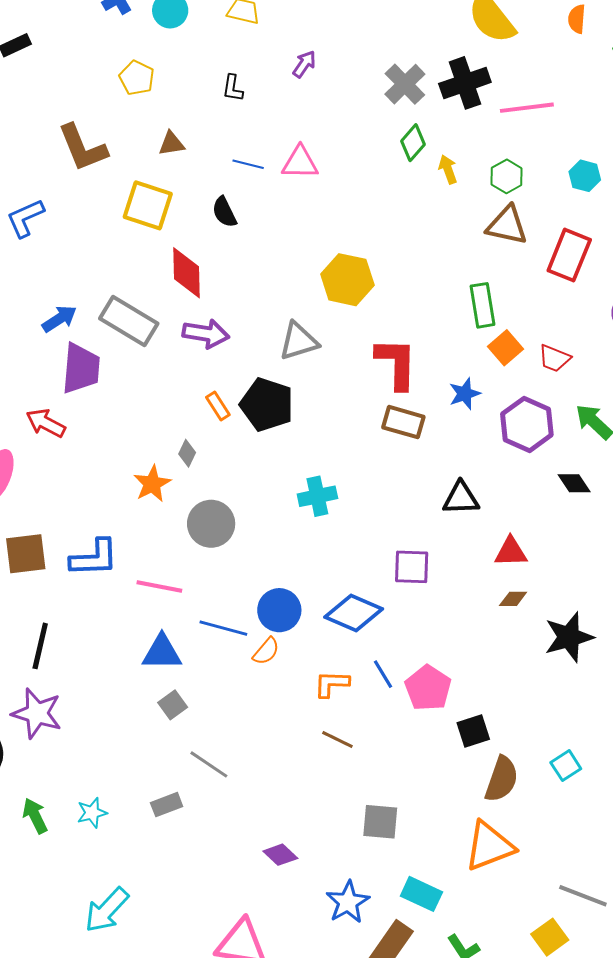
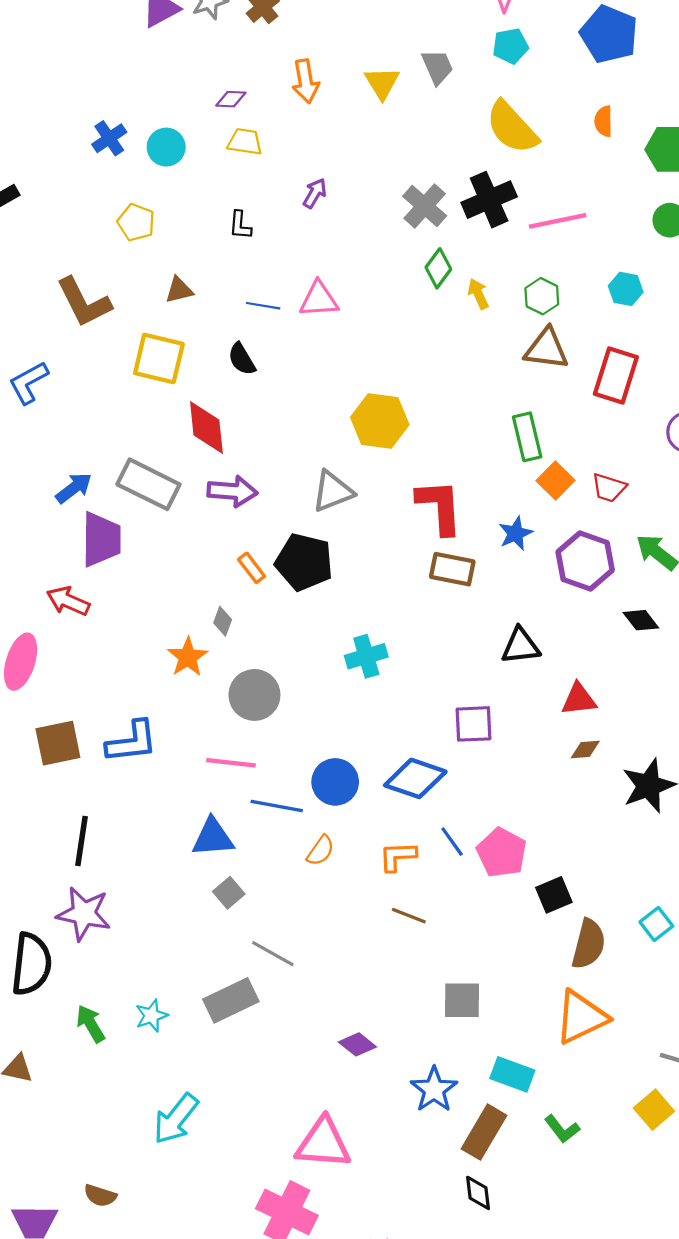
pink line: (159, 586) -> (231, 763), moved
orange semicircle: (266, 651) -> (320, 851), moved
gray rectangle: (167, 805) -> (231, 1000), size x1.6

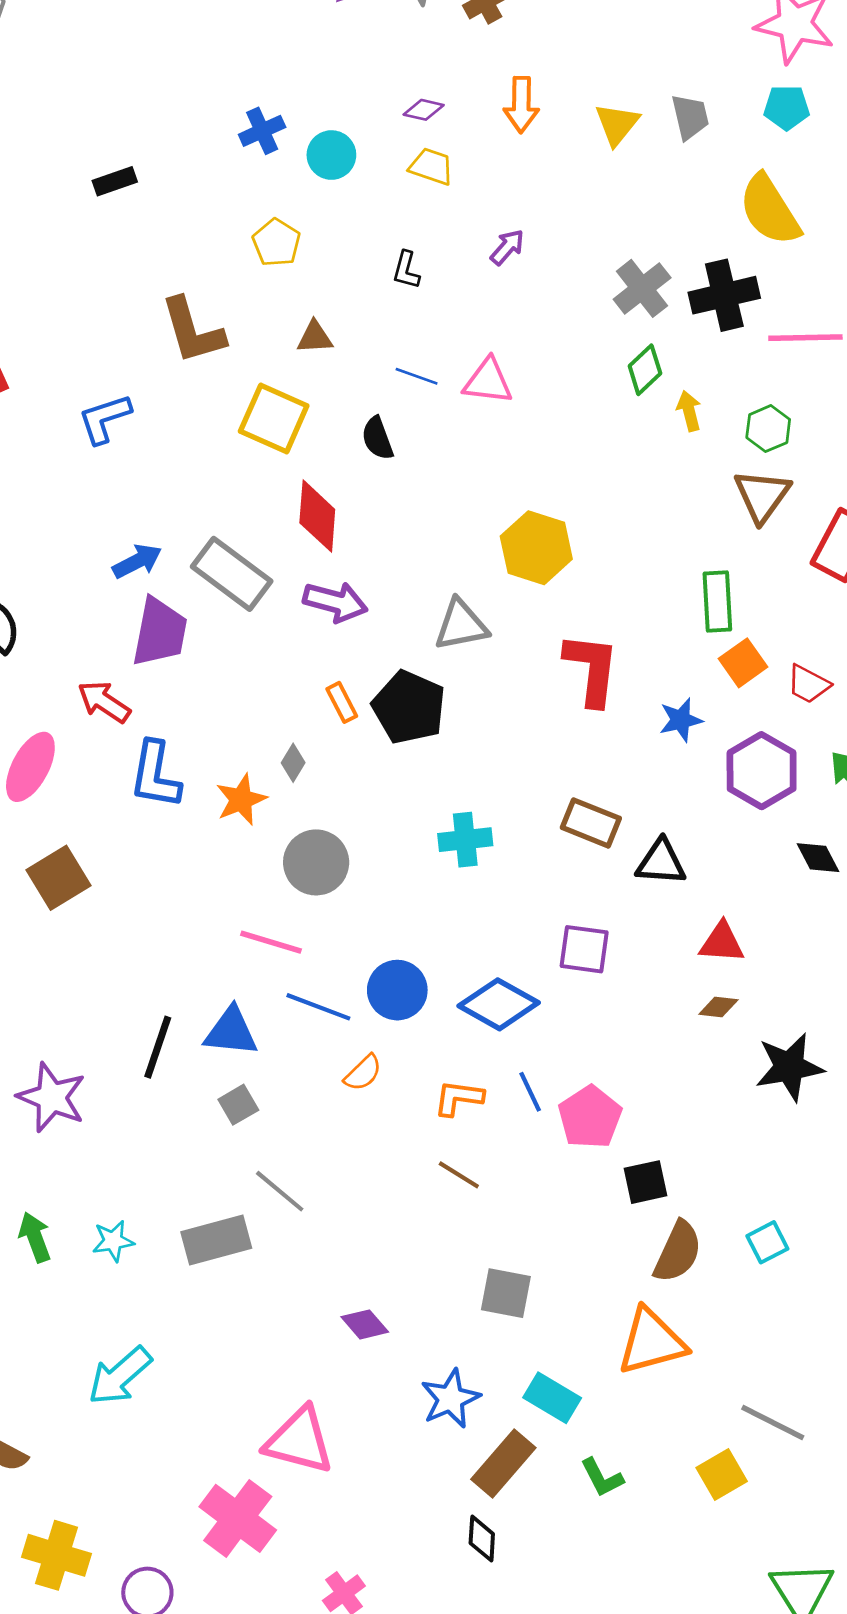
brown triangle: (546, 349) -> (762, 496), turned 48
brown rectangle: (452, 569) -> (591, 823), moved
blue L-shape: (132, 742) -> (155, 775), moved, turned 96
brown square: (58, 743) -> (59, 878), turned -30
black line: (81, 841) -> (158, 1047), moved

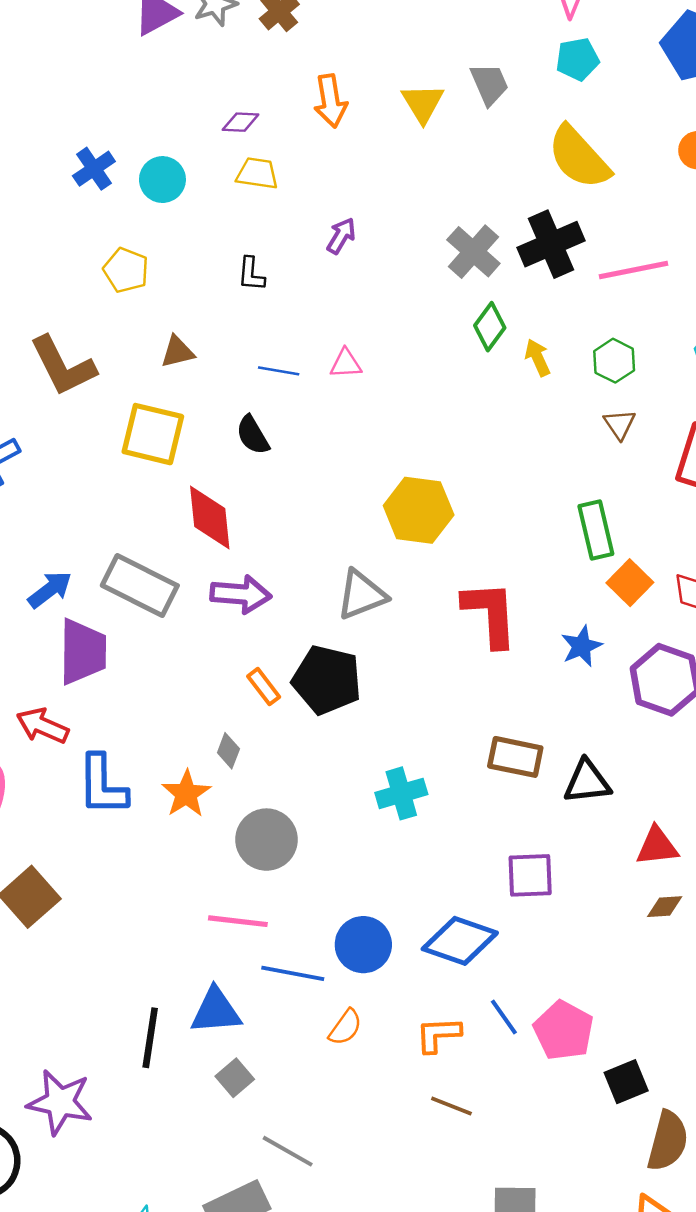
pink triangle: (488, 381) -> (346, 364), size x0.7
brown triangle: (762, 496) -> (620, 424), size x0.6

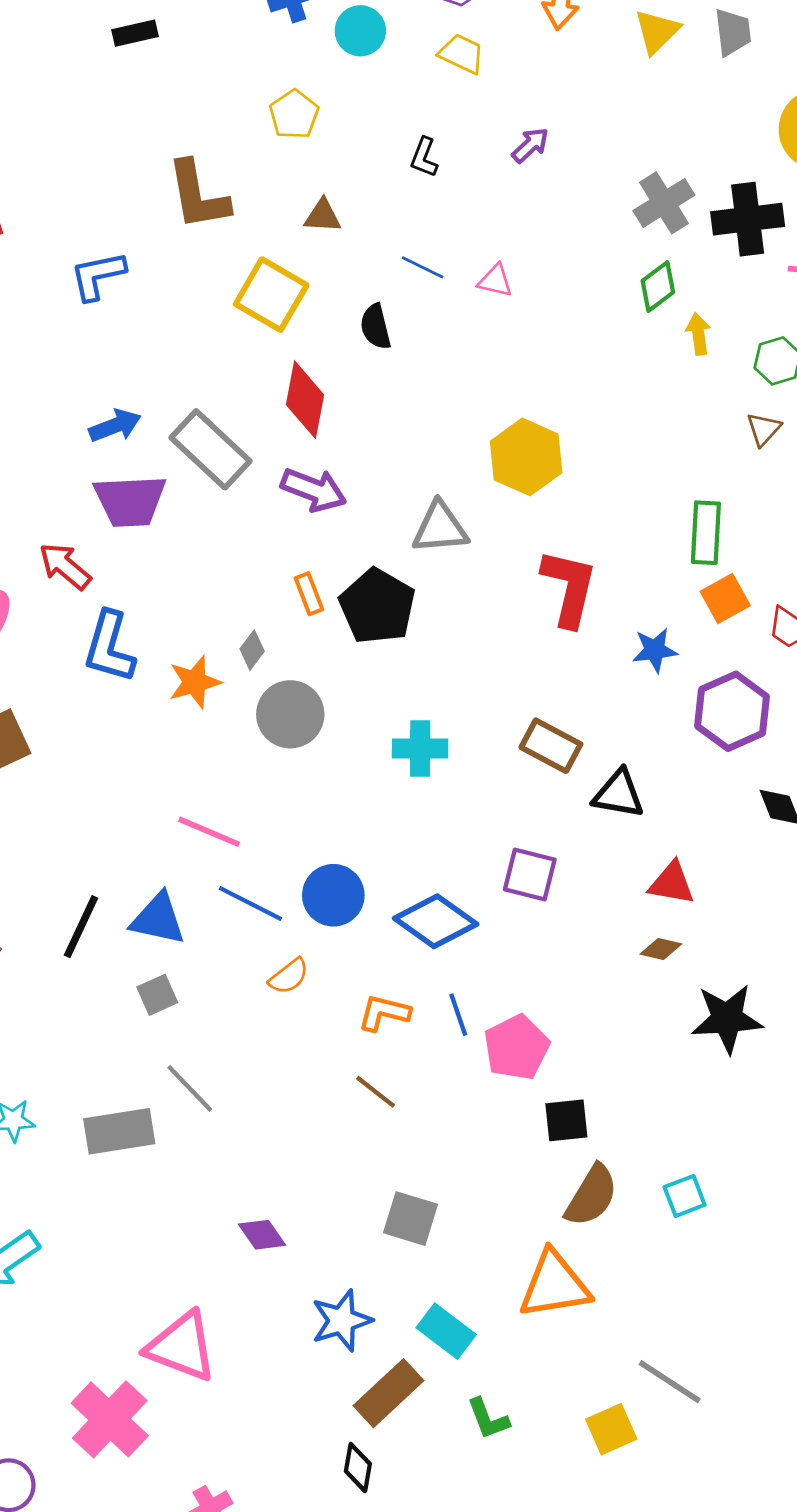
purple trapezoid: (83, 652) -> (130, 501), turned 70
gray circle: (266, 840) -> (290, 714), moved

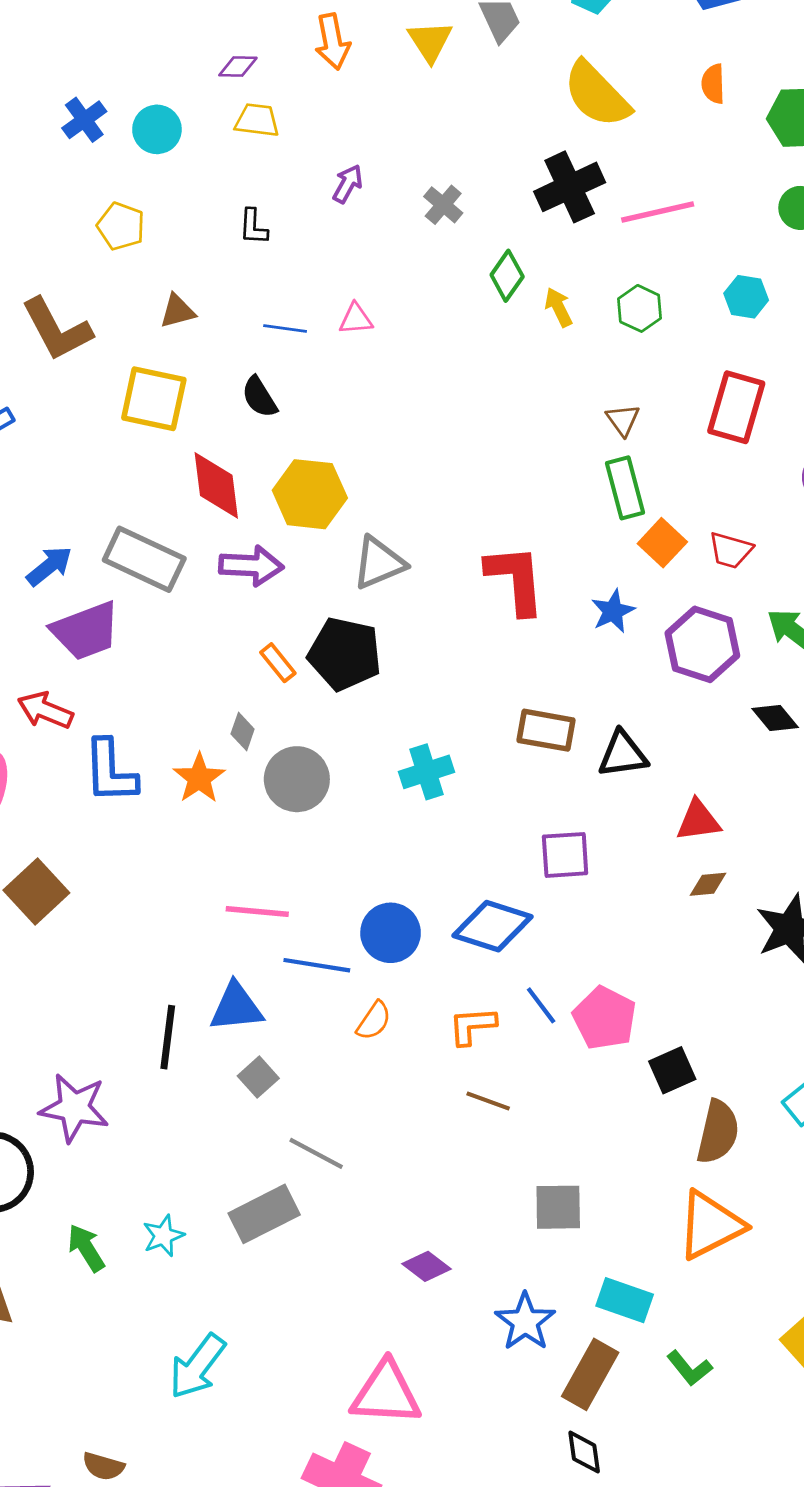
gray cross: (664, 203) -> (443, 205), moved, size x0.7
brown triangle: (764, 429) -> (623, 420), moved
yellow hexagon: (526, 457) -> (310, 494), moved

